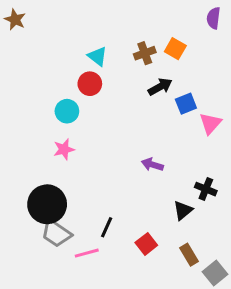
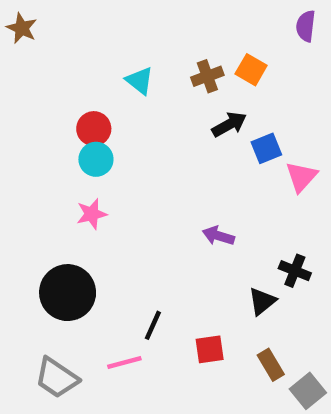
red circle: (90, 84) -> (94, 129), moved
gray trapezoid: (56, 233) -> (57, 378), moved
red square: (146, 244) -> (210, 349), turned 30

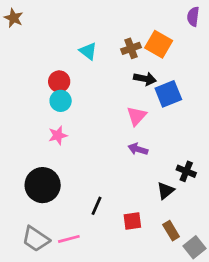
orange square: (251, 70) -> (159, 44), size x1.4
black arrow: (229, 124) -> (145, 79), turned 40
blue square: (266, 148) -> (168, 94), size x1.4
pink triangle: (301, 177) -> (137, 116), moved
pink line: (124, 362) -> (69, 239), moved

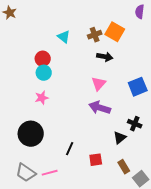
blue square: (168, 94) -> (138, 87), moved
purple arrow: (138, 149) -> (100, 108), size x1.5

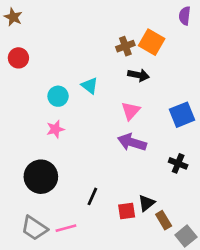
cyan triangle: (64, 37) -> (90, 86), moved
red circle: (43, 59) -> (18, 58), moved
black triangle: (120, 138) -> (146, 203), moved

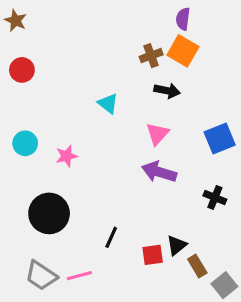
purple semicircle: (185, 16) -> (183, 19), moved
cyan circle: (58, 96) -> (25, 143), moved

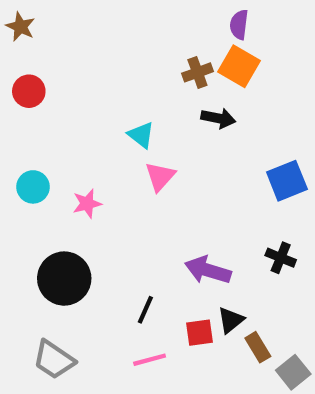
pink triangle: (157, 134) -> (160, 177), moved
purple arrow: (159, 172) -> (208, 270), moved
pink line: (79, 276) -> (150, 360), moved

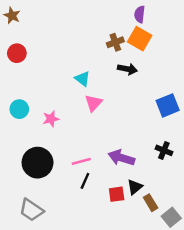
pink line: (150, 360) -> (81, 161), moved

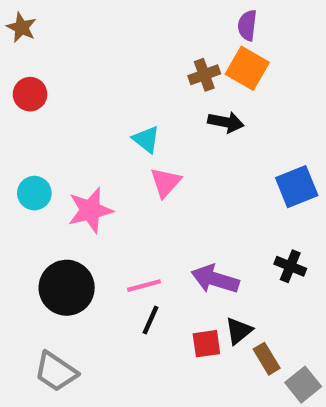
pink star: (51, 119) -> (90, 210), size x1.5

